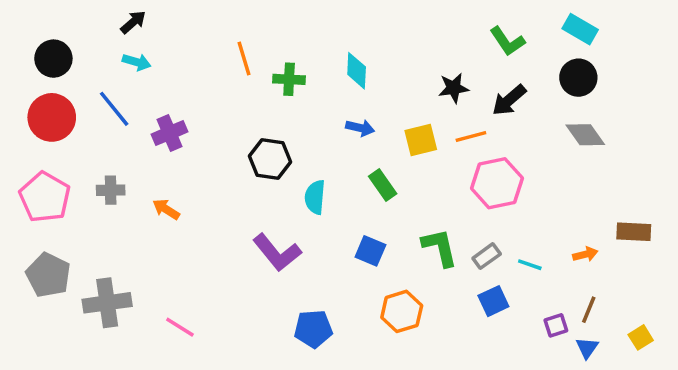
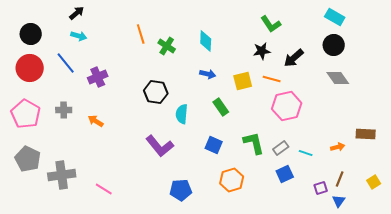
green L-shape: (507, 41) -> (271, 24), moved
green cross: (289, 79) -> (167, 46), turned 30
orange line: (471, 136) -> (272, 79), turned 30
yellow square: (641, 337) -> (374, 182), moved

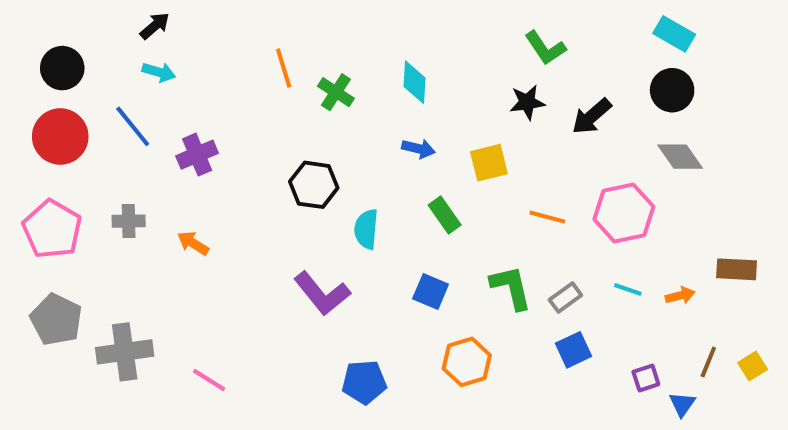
orange line: (272, 79) -> (547, 217), moved
pink hexagon: (287, 106) -> (624, 213), moved
cyan line: (306, 153) -> (628, 289), moved
brown line: (340, 179) -> (708, 362), moved

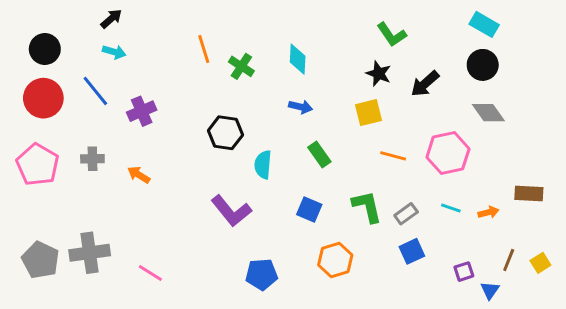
black star: (527, 102) -> (379, 74), turned 30
yellow square: (489, 163) -> (369, 113), moved
gray pentagon: (56, 320) -> (40, 260), moved

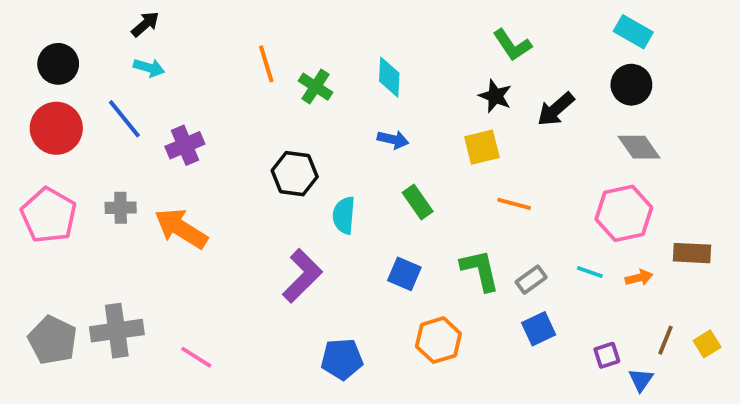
pink hexagon: (448, 153) -> (624, 213), moved
orange arrow: (139, 175) -> (181, 228), size x1.8
purple L-shape: (231, 211) -> (302, 276), turned -96

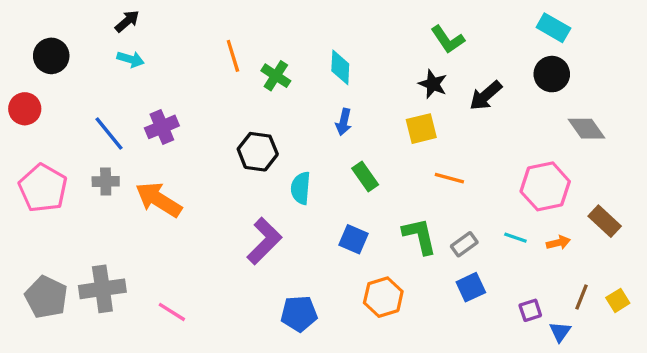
blue line: (124, 119) -> (109, 134), moved
red circle: (56, 128) -> (25, 109), moved, size x0.7
blue arrow: (393, 140) -> (344, 122), turned 90
gray diamond: (639, 147) -> (586, 129), moved
brown rectangle: (692, 253) -> (605, 221), turned 40

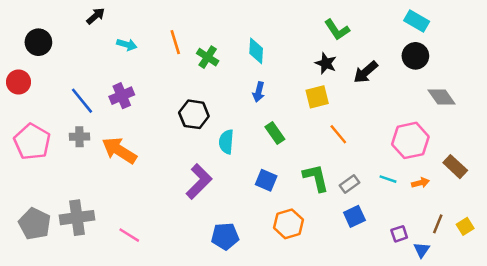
cyan arrow: (130, 59) -> (127, 45), moved
orange line: (449, 178) -> (338, 134), turned 35

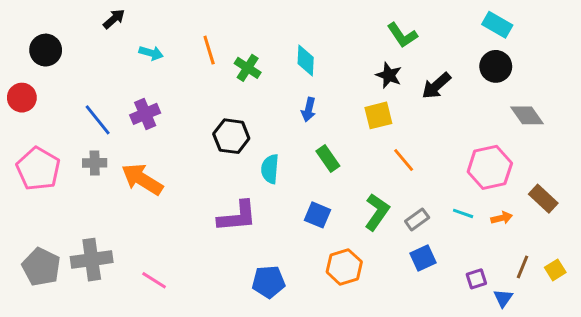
green L-shape: (316, 178) -> (377, 212), turned 48
purple L-shape: (199, 182) -> (237, 216), turned 40

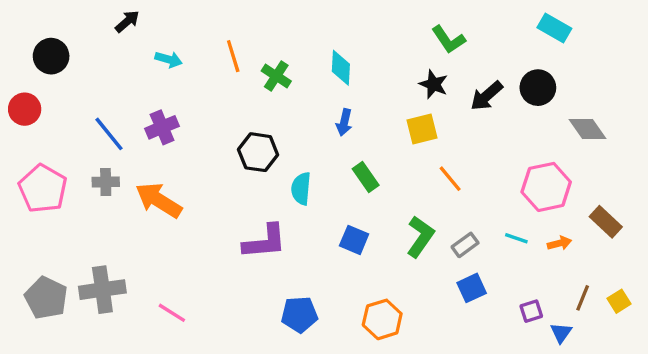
black circle: (496, 66) -> (538, 88), moved
orange hexagon: (344, 267) -> (382, 319), moved

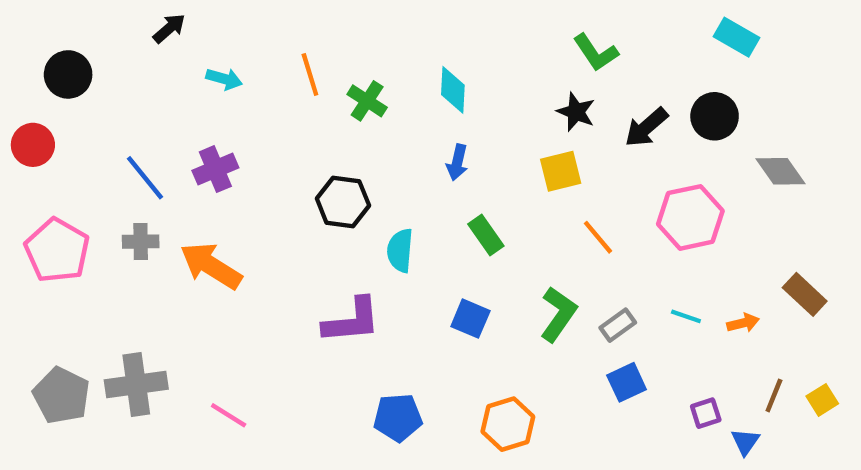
pink hexagon: (546, 187) -> (690, 217), moved

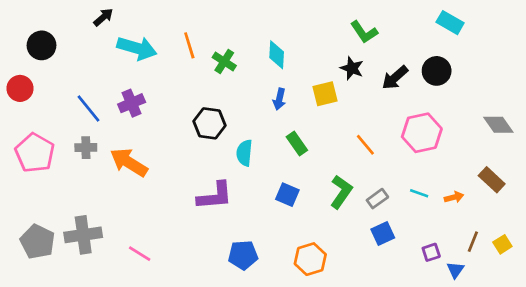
cyan arrow: (224, 79) -> (137, 48), size x1.8
yellow square: (561, 171) -> (325, 94), moved
gray diamond: (780, 171) -> (498, 125), moved

